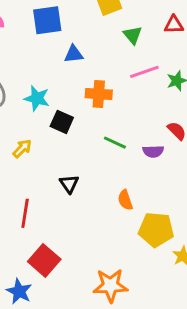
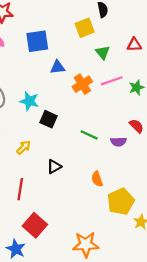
orange cross: (99, 94) -> (82, 84), moved, turned -36
yellow arrow: (22, 148) -> (24, 147), moved
black triangle: (69, 184) -> (54, 167), turned 35
yellow pentagon: (156, 229) -> (121, 202), turned -30

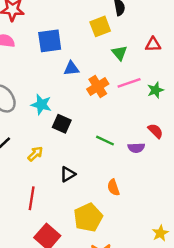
yellow pentagon: (121, 202) -> (88, 217), moved

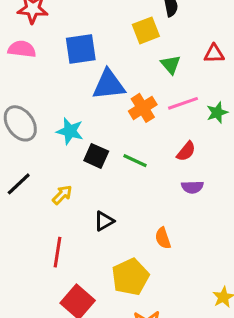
blue triangle: (71, 68) -> (109, 85), size x1.6
red semicircle: (155, 131) -> (186, 151), moved, turned 84
green line: (105, 141) -> (135, 161), moved

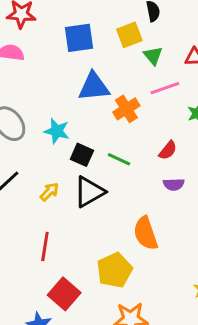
blue square: (81, 49) -> (79, 38), moved
green triangle: (171, 65) -> (153, 56), moved
pink line: (183, 103) -> (165, 88), moved
black triangle: (104, 221) -> (89, 192), moved, size x1.6
orange semicircle: (163, 238) -> (146, 233), size x1.6

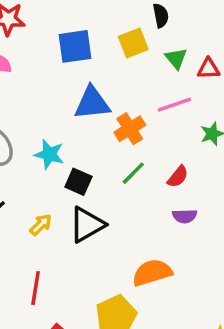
green triangle: (153, 56) -> (176, 58), moved
green line: (119, 159) -> (133, 173), moved, turned -70
orange semicircle: (146, 233) -> (152, 273), turned 92

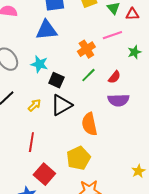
blue triangle: (92, 103) -> (46, 30), moved
purple semicircle: (185, 216) -> (118, 100), size x1.5
orange semicircle: (152, 273) -> (89, 124), moved, turned -85

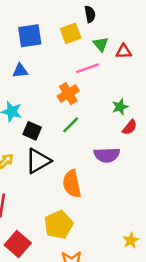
blue triangle: (46, 30) -> (20, 71), size x0.6
pink line: (112, 35) -> (87, 68), moved
green star: (134, 52) -> (120, 107), moved
red semicircle: (114, 77) -> (130, 127), moved

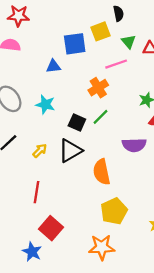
blue square: (30, 36) -> (75, 44), moved
black square: (32, 131) -> (77, 122), moved
yellow pentagon: (59, 225) -> (114, 211), moved

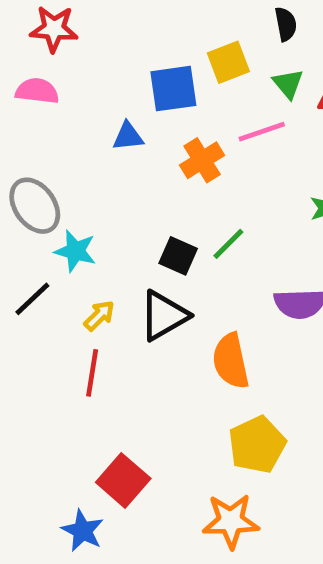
black semicircle: (118, 13) -> (286, 24), moved
orange cross: (98, 88) -> (202, 160), moved
cyan star: (45, 105) -> (75, 251), moved
red line: (36, 192) -> (92, 373), moved

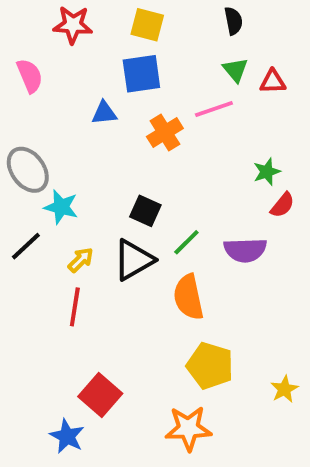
red star: (54, 29) -> (73, 25), moved
yellow square: (228, 62) -> (147, 25), moved, turned 36
pink semicircle: (37, 91) -> (30, 76), turned 60
green line: (228, 244) -> (186, 242), moved
yellow pentagon: (257, 445) -> (210, 366), turned -30

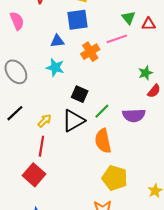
cyan star: (61, 207) -> (55, 68), moved
red square: (100, 395) -> (34, 175), moved

